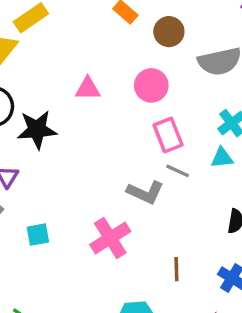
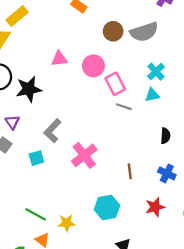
brown circle: (169, 32) -> (113, 31), moved
pink circle: (151, 85) -> (93, 66), moved
gray L-shape: (145, 192) -> (52, 131), moved, turned 115

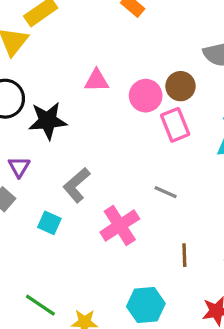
brown circle: (113, 31) -> (180, 86), moved
gray line: (124, 107) -> (166, 192), moved
cyan square: (36, 158) -> (49, 223), turned 35

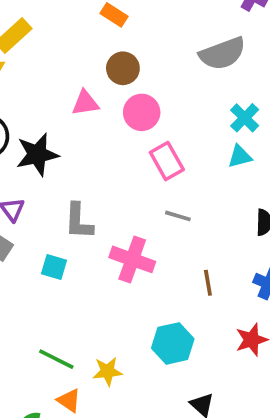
brown circle: (180, 86) -> (123, 68), moved
pink rectangle: (175, 125) -> (167, 161), moved
gray L-shape: (77, 185) -> (79, 221), turned -39
pink cross: (120, 225) -> (132, 259), turned -30

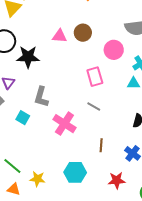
brown circle: (123, 68) -> (83, 33), moved
pink circle: (142, 112) -> (114, 50), moved
orange triangle: (69, 401) -> (14, 189), turned -32

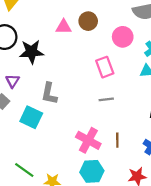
gray line: (94, 107) -> (106, 99), turned -32
cyan square: (23, 118) -> (31, 117), size x1.5
pink cross: (64, 124) -> (88, 140), moved

